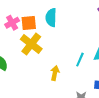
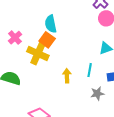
orange square: (29, 23) -> (47, 40), moved, turned -35
cyan line: (80, 60) -> (90, 70), moved

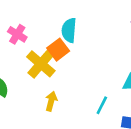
pink cross: (15, 38) -> (17, 34), turned -32
yellow arrow: (67, 76) -> (51, 101), moved

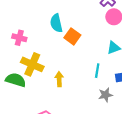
orange square: (58, 50) -> (72, 36), moved
yellow cross: (41, 64) -> (32, 64), moved

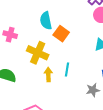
yellow cross: (32, 64) -> (38, 53), moved
cyan line: (97, 71) -> (67, 70), moved

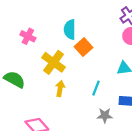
cyan line: (67, 70) -> (96, 88), moved

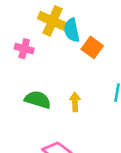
yellow cross: (54, 62) -> (53, 21), moved
green semicircle: (14, 79) -> (38, 100), moved

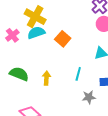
cyan semicircle: (72, 30) -> (36, 33), moved, turned 78
pink cross: (24, 49) -> (12, 35), turned 32

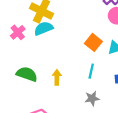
orange square: (63, 39) -> (93, 42), moved
gray star: (89, 97) -> (92, 98), moved

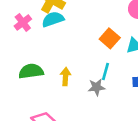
green semicircle: (27, 74) -> (31, 71), turned -30
gray star: (92, 98) -> (96, 87), moved

